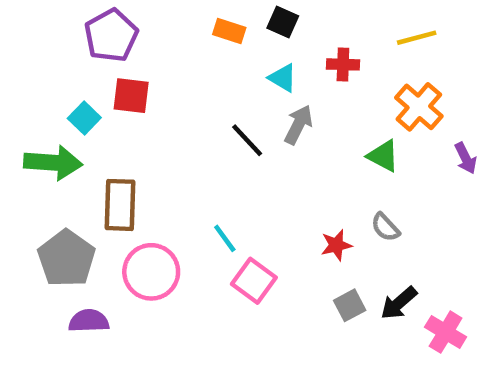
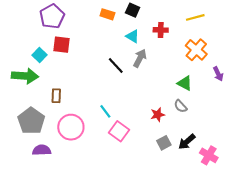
green triangle: (383, 156) -> (185, 83), moved
brown rectangle: (120, 205) -> (56, 96), size x0.6

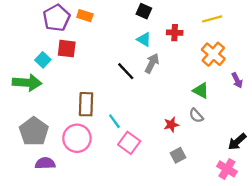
orange rectangle: (107, 14) -> (85, 16), moved
brown rectangle: (56, 96) -> (86, 104), moved, size x1.5
black arrow: (187, 142) -> (237, 142), moved

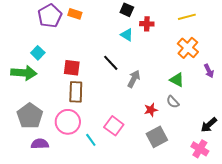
red cross: (175, 33) -> (147, 24), moved
red square: (67, 49) -> (72, 68), moved
gray arrow: (152, 63) -> (134, 79), moved
cyan line: (114, 121) -> (91, 140), moved
gray square: (178, 155) -> (157, 137), size x1.5

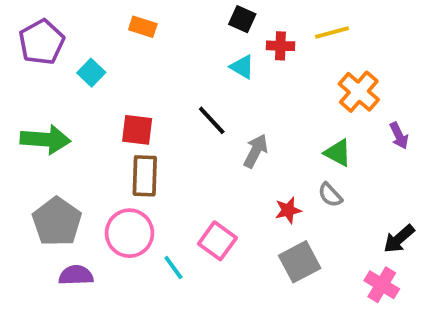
purple pentagon: (50, 16) -> (42, 42), moved
yellow line: (187, 17) -> (332, 32), moved
cyan square: (38, 53) -> (91, 73), moved

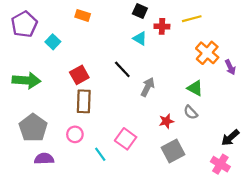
red square: (137, 130) -> (79, 75), turned -36
purple arrow: (399, 136) -> (230, 67), moved
pink circle: (129, 233) -> (75, 134), size x0.6

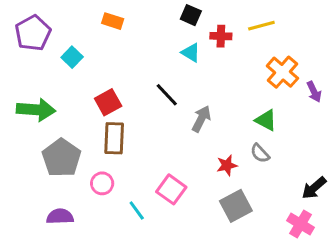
gray pentagon: (33, 128) -> (62, 158), moved

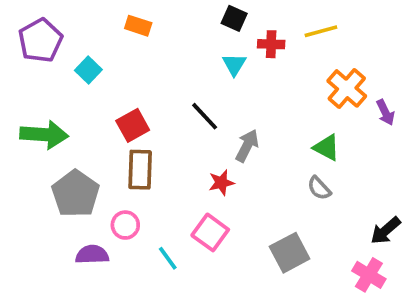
cyan triangle: (191, 53) -> (234, 64), turned 30
red star: (227, 165) -> (221, 183), moved
purple semicircle: (60, 216) -> (92, 255), moved

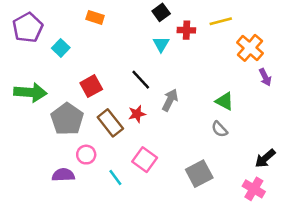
black square: (234, 18) -> (161, 12), turned 30
orange cross: (347, 88) -> (250, 48), moved
brown rectangle: (140, 170) -> (110, 123), moved, turned -40
red star: (221, 183) -> (137, 114), moved
gray pentagon: (75, 194) -> (67, 119), moved

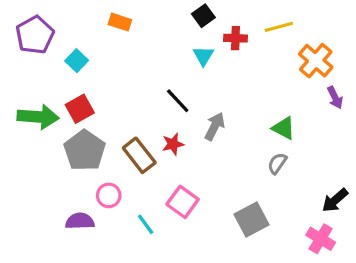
red square: (91, 86) -> (80, 109), moved
gray semicircle: (219, 129) -> (277, 163), turned 78

